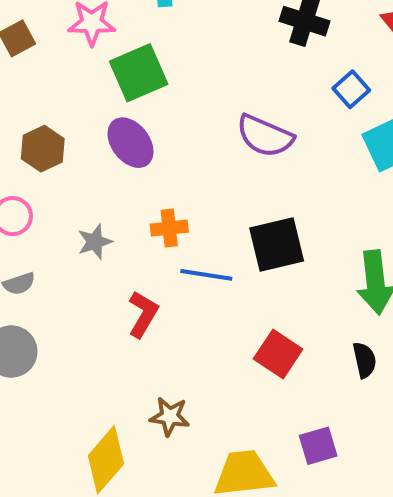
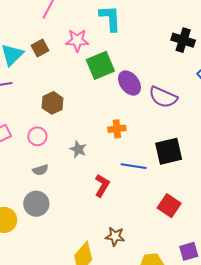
purple ellipse: (131, 143) -> (129, 83), moved
orange cross: (169, 228) -> (117, 129), moved
gray star: (95, 242) -> (78, 149), turned -30

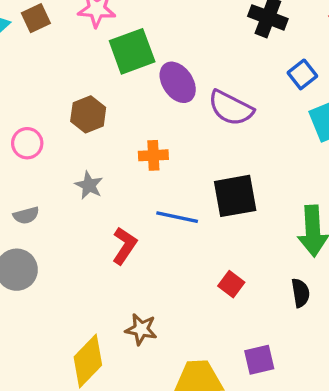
brown hexagon: (53, 103) -> (88, 114), moved
pink circle: (37, 136) -> (27, 143), moved
red square: (169, 206) -> (231, 284), size x0.7

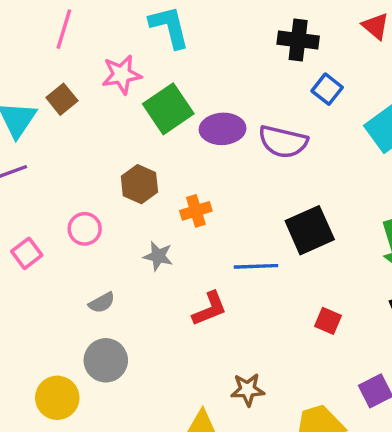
blue square: (302, 74) -> (327, 89), moved
purple ellipse: (178, 82) -> (223, 129), turned -45
orange cross: (153, 155) -> (196, 211), moved
red L-shape: (124, 246) -> (210, 309), turned 48

